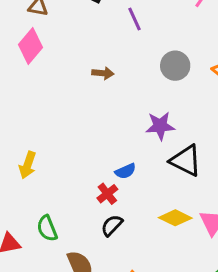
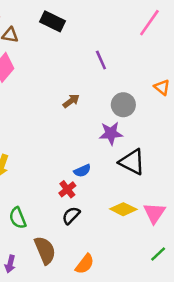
purple line: (134, 19) -> (101, 60), moved
gray circle: (175, 66) -> (123, 105), moved
brown arrow: (103, 73) -> (71, 101), moved, turned -42

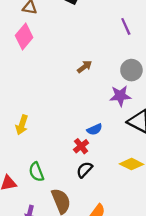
purple line: (101, 60) -> (126, 26), moved

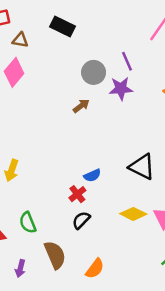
gray circle: (131, 70) -> (94, 72), moved
purple star: (120, 96) -> (121, 89), moved

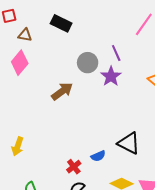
purple star: (121, 89) -> (111, 76), turned -30
brown arrow: (81, 106) -> (62, 91), moved, size x1.5
blue semicircle: (92, 175) -> (98, 156), moved

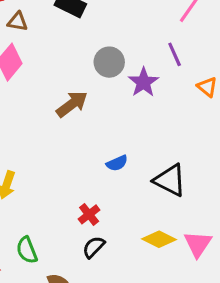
purple line: (116, 53) -> (175, 54), moved
blue semicircle: (98, 156) -> (117, 163), moved

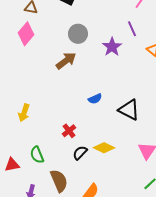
gray circle: (109, 62) -> (78, 34), moved
red cross: (89, 214) -> (69, 131), moved
yellow diamond: (159, 239) -> (104, 148), moved

